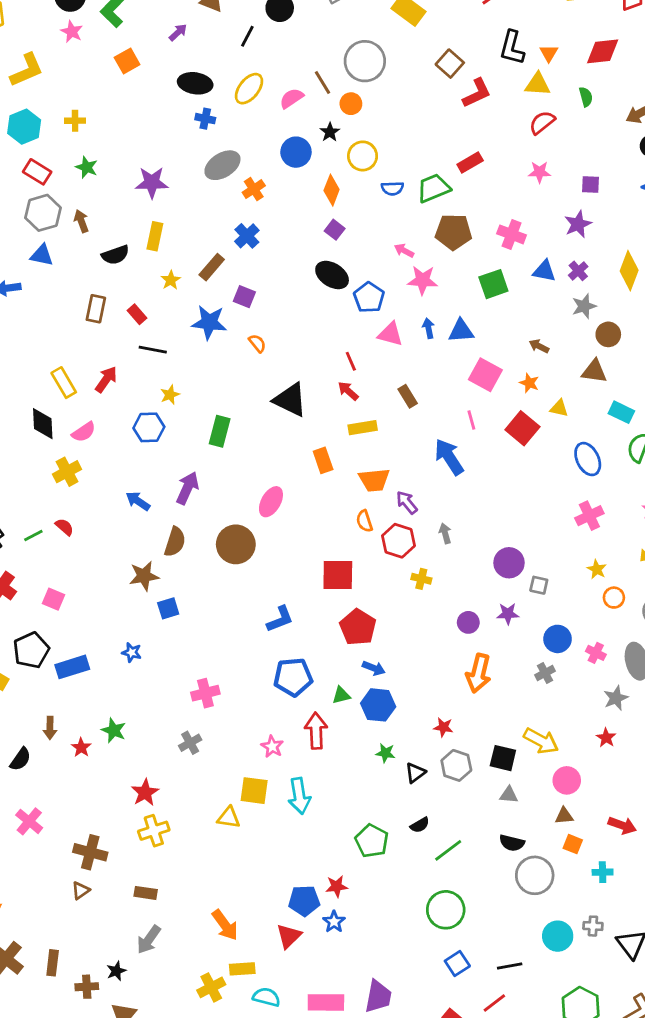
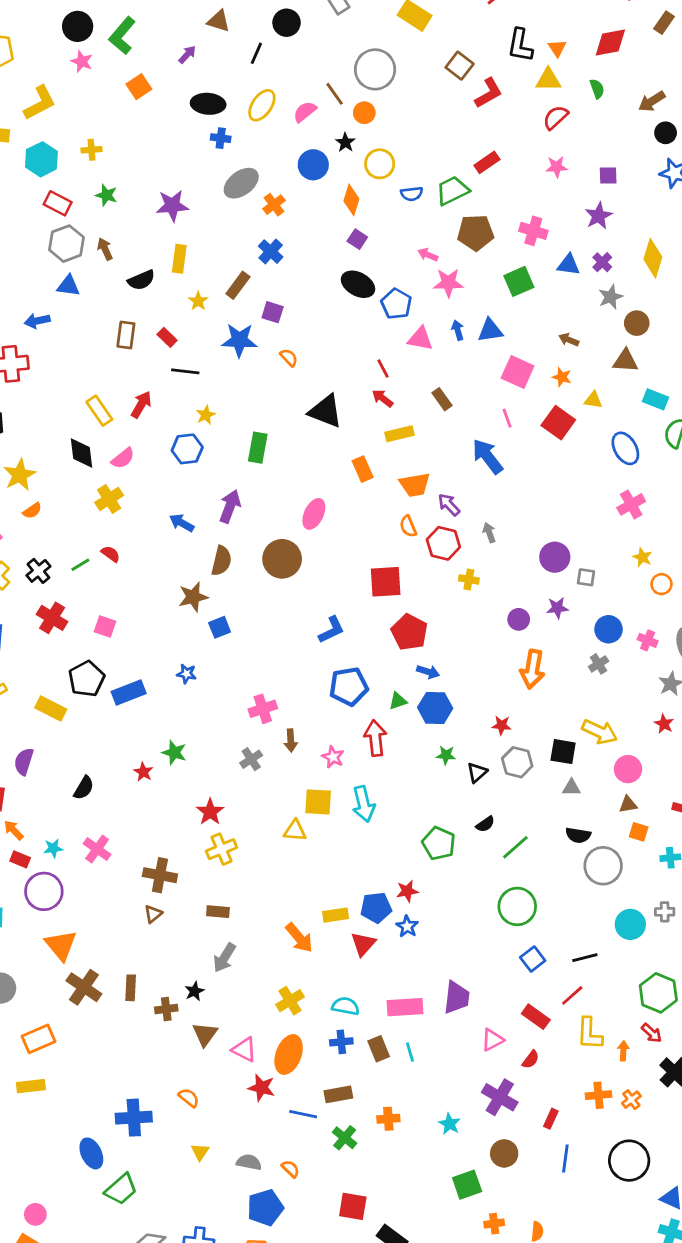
brown arrow: (50, 728) -> (291, 741), moved
yellow rectangle: (242, 969) -> (336, 915), moved

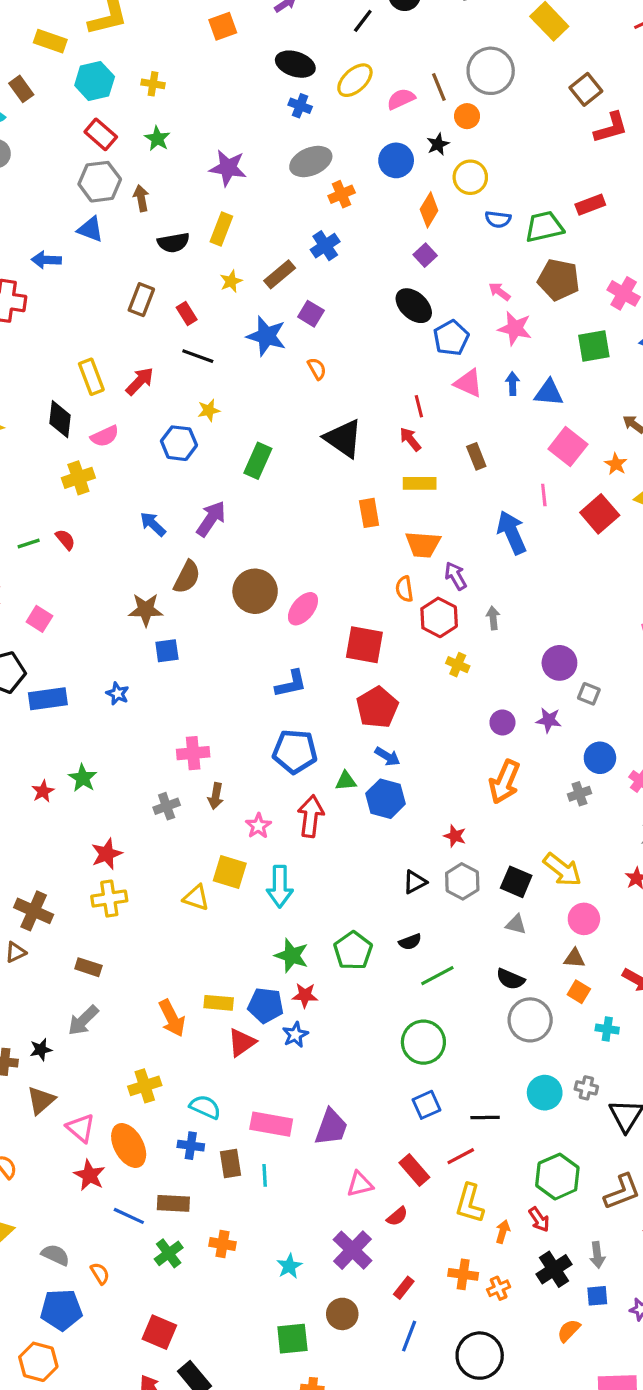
pink ellipse: (314, 514) -> (303, 609), moved
green star: (446, 755) -> (292, 956), moved, size x1.5
orange ellipse: (289, 1055) -> (129, 1145), turned -63

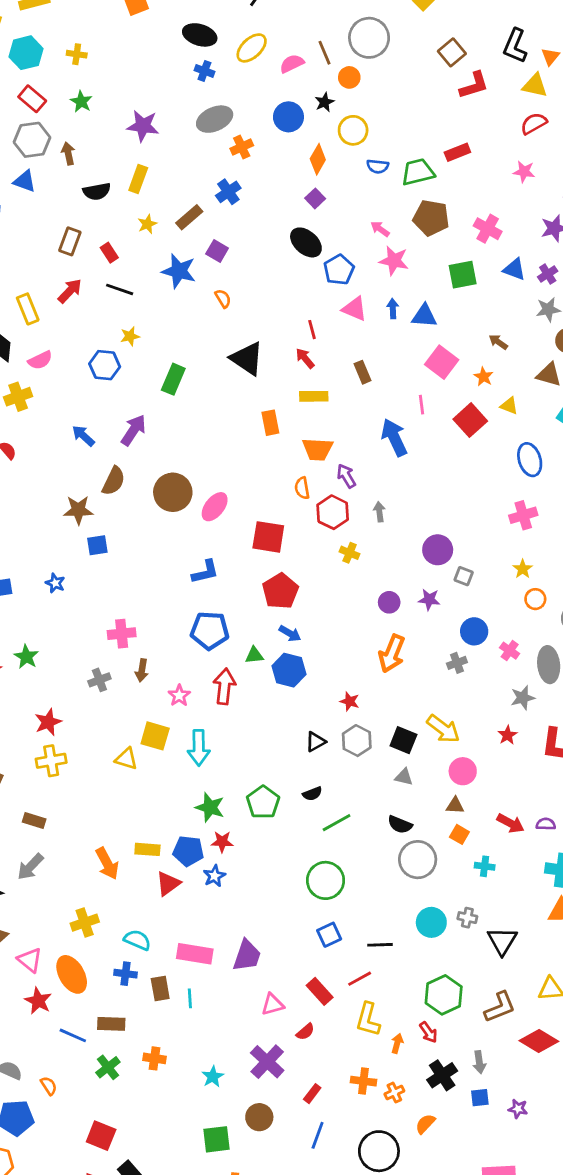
red arrow: (140, 381) -> (70, 291), moved
orange semicircle: (569, 1331) -> (425, 1124), moved

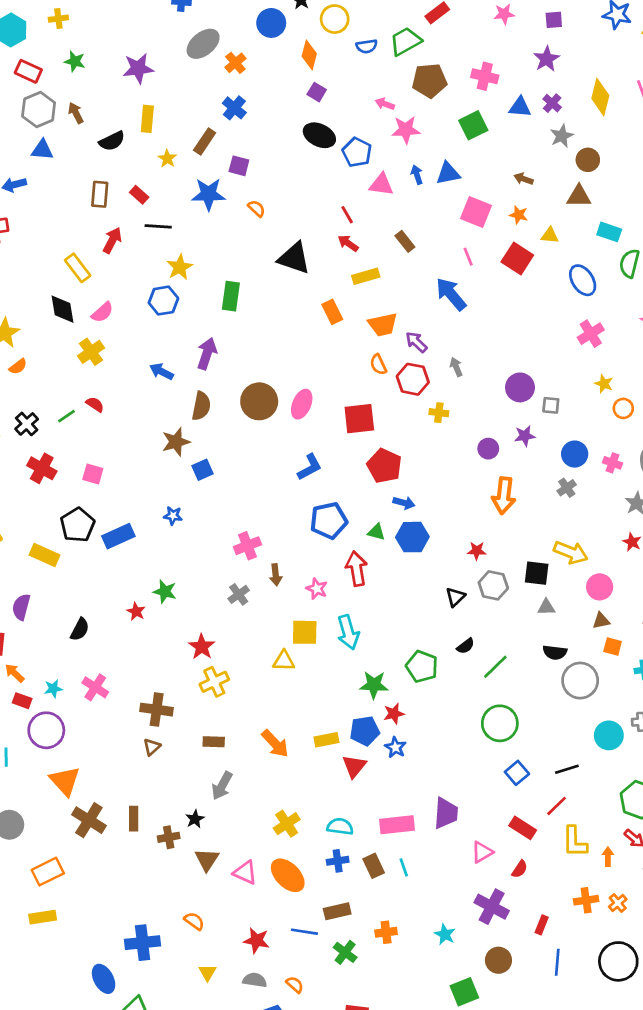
yellow star: (130, 336) -> (180, 267), size x1.4
green triangle: (254, 655) -> (376, 532), turned 36
orange arrow: (107, 864) -> (275, 744), moved
red star: (38, 1001) -> (257, 940), moved

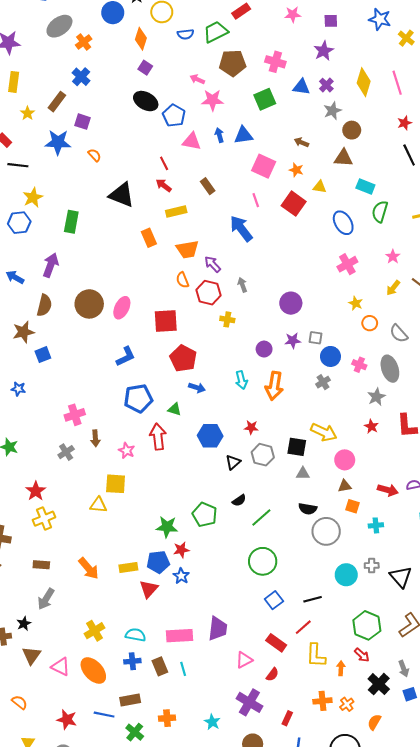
gray square: (551, 405) -> (315, 338), moved
blue hexagon: (412, 537) -> (210, 436), moved
cyan arrow: (348, 632) -> (241, 380), moved, size x0.7

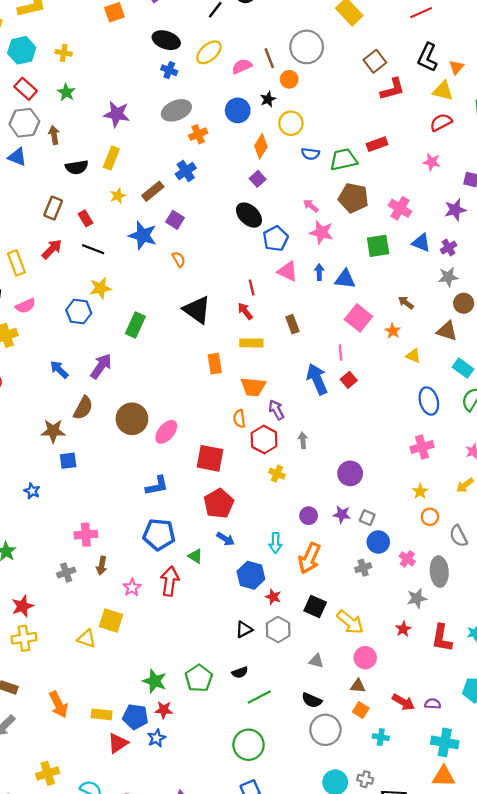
red square: (294, 204) -> (349, 380), moved, size x0.6
blue hexagon: (210, 436) -> (251, 575), moved
black square: (297, 447) -> (315, 607), moved

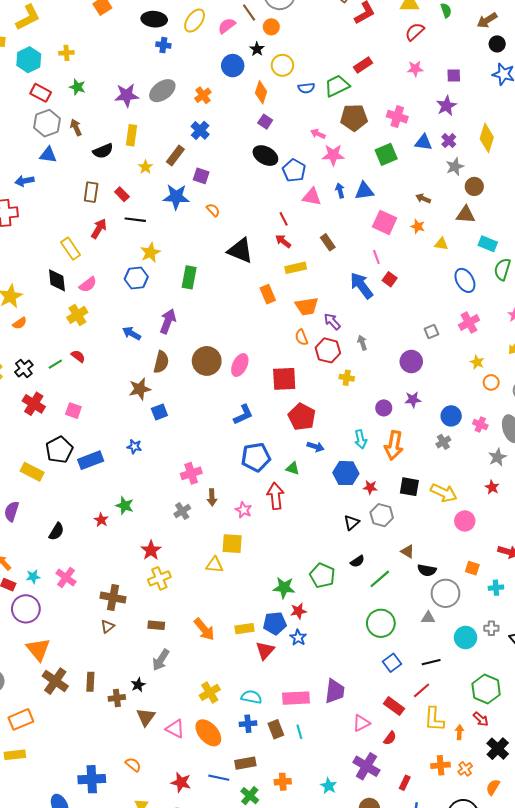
gray ellipse: (176, 110) -> (162, 91), moved
gray square: (367, 518) -> (431, 331), moved, turned -32
gray triangle: (316, 661) -> (428, 618), moved
brown triangle: (358, 686) -> (408, 551), moved, turned 40

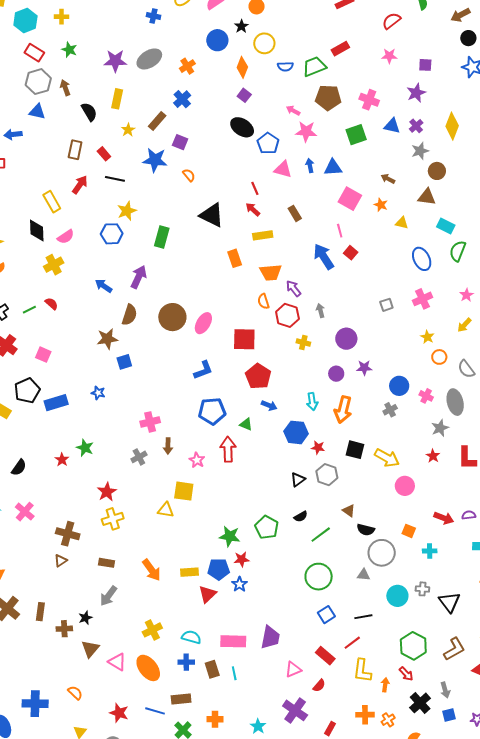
black semicircle: (103, 151) -> (89, 112), turned -102
purple circle: (411, 362) -> (346, 339), moved

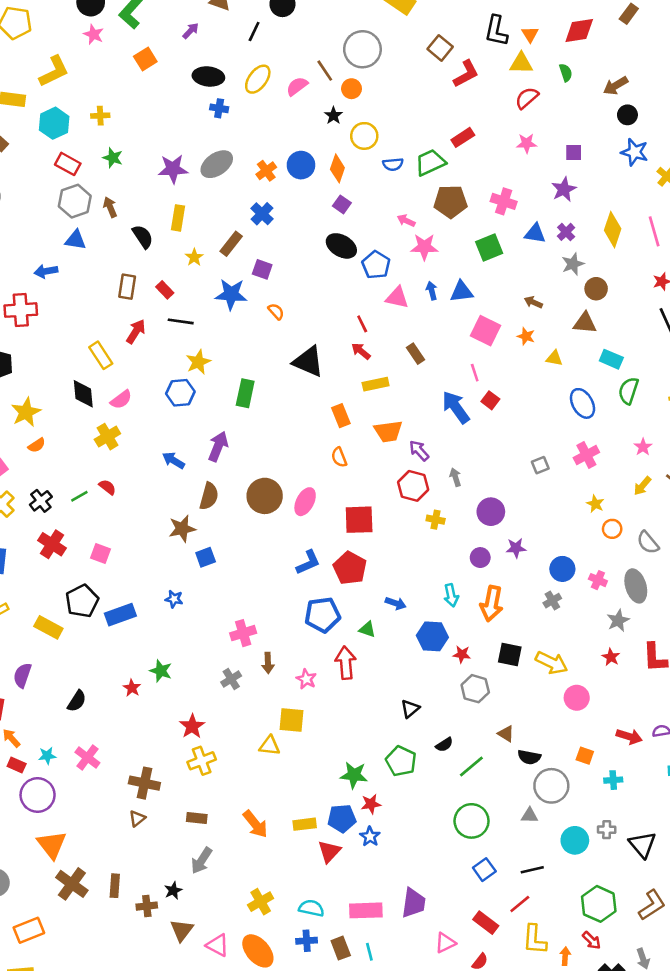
blue circle: (217, 40) -> (301, 165), moved
orange semicircle: (263, 301) -> (339, 457), moved
red pentagon: (258, 376) -> (350, 568), moved
black triangle: (298, 479) -> (410, 709), moved

